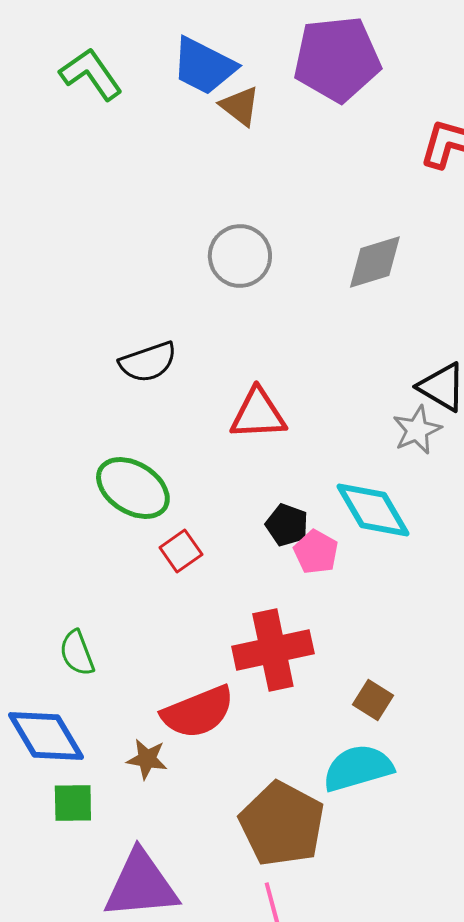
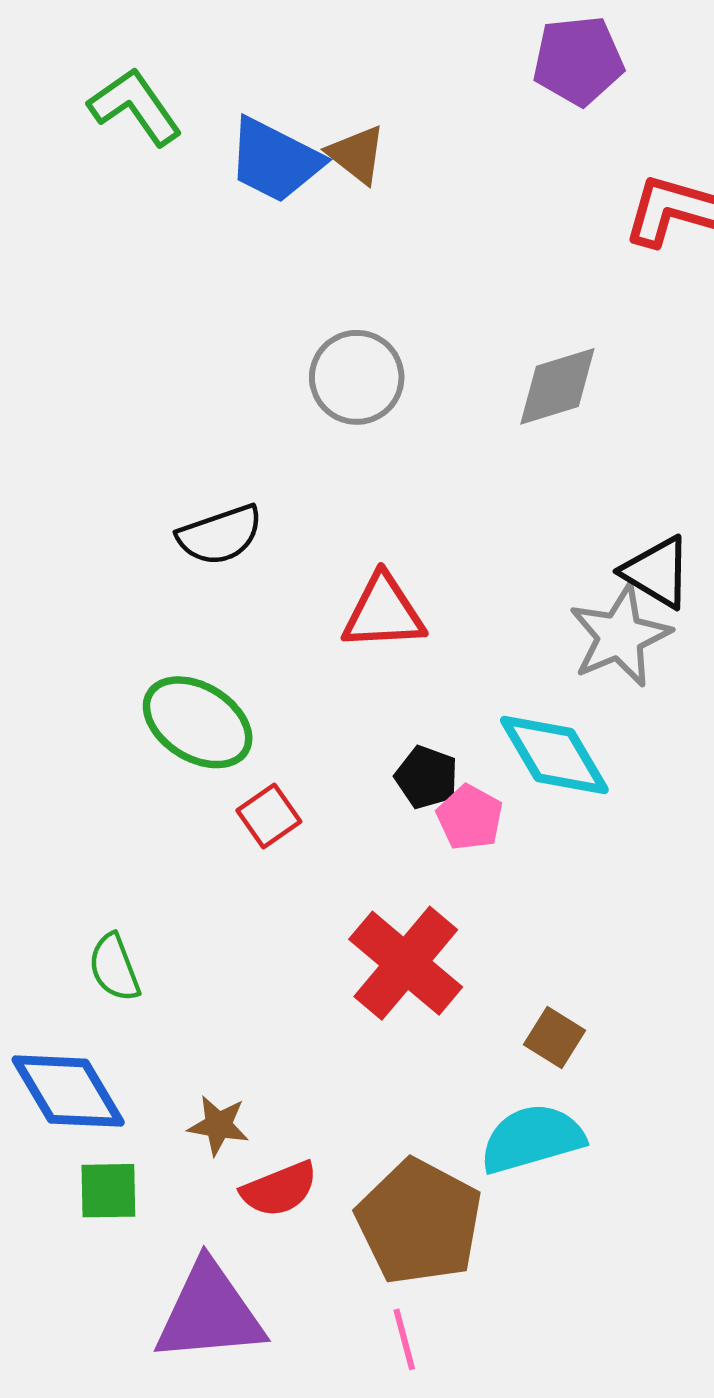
purple pentagon: (337, 59) -> (578, 61), moved, size x0.7
blue trapezoid: (204, 66) -> (275, 160), moved
gray star: (417, 430) -> (620, 636), size x1.4
red cross: (273, 650) -> (406, 963), turned -38
red semicircle: (198, 712) -> (279, 1189), moved, size x0.7

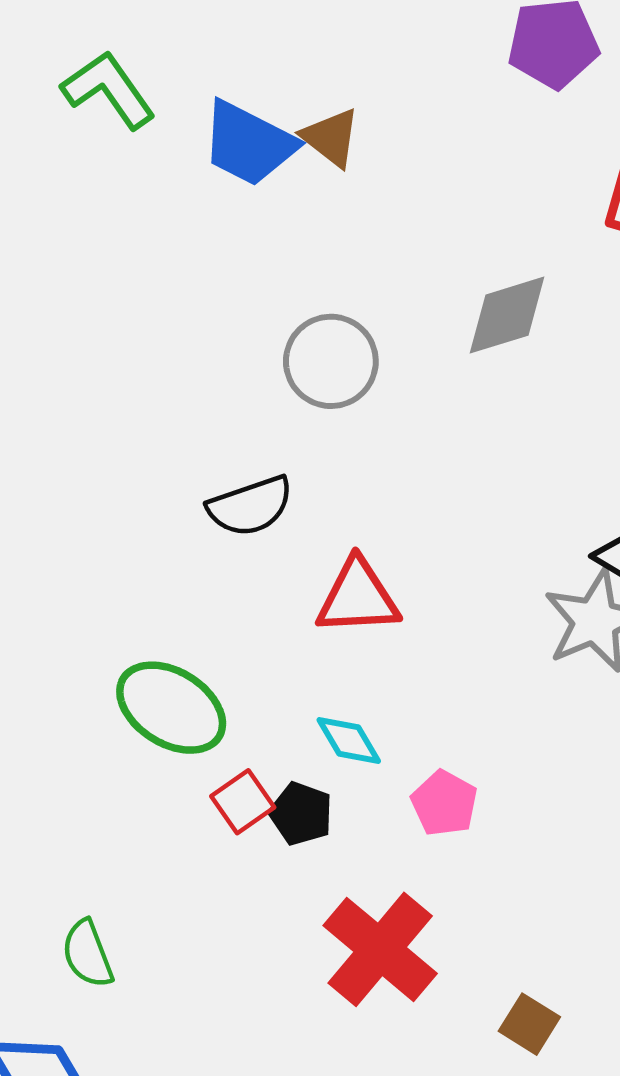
gray diamond: (557, 386) -> (507, 315), moved
black semicircle: (220, 535) -> (250, 506), moved
cyan diamond: (554, 755) -> (349, 740), moved, size x0.6
black pentagon: (427, 777) -> (301, 814), moved

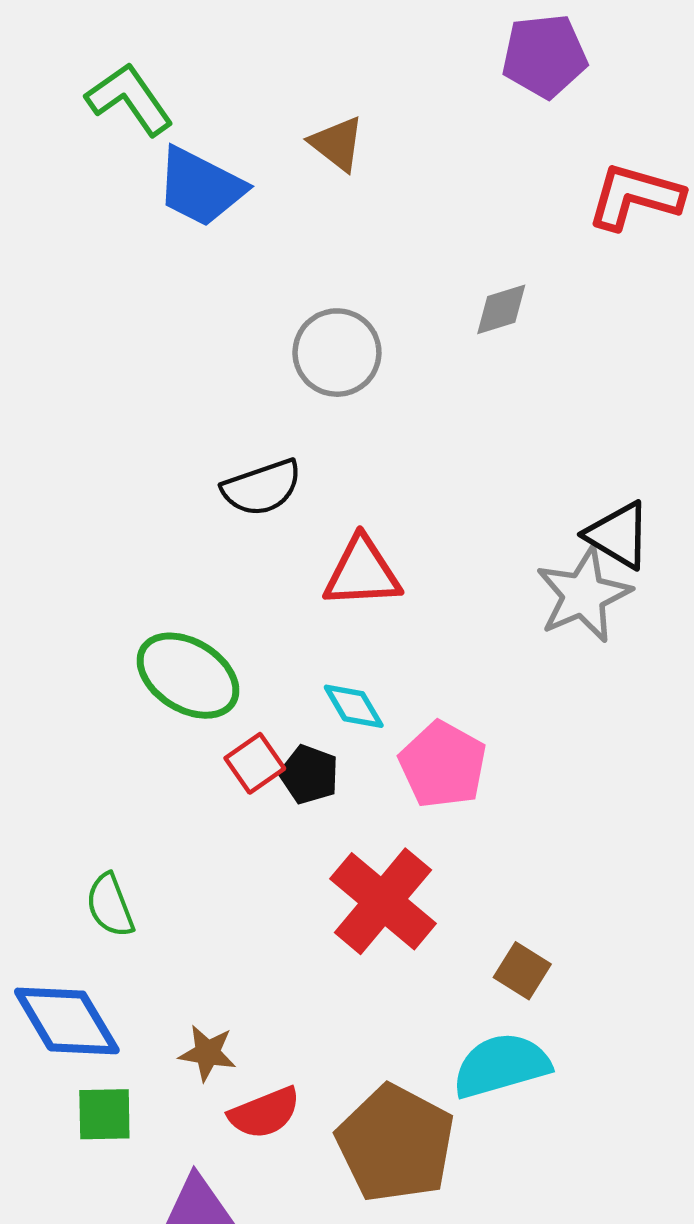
blue trapezoid: (249, 143) -> (201, 187), moved
gray diamond: (507, 315) -> (501, 309), size x0.7
pink pentagon: (444, 803) -> (443, 765), size x1.4

